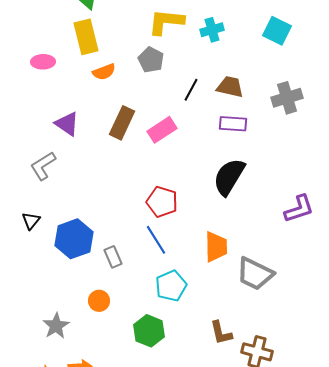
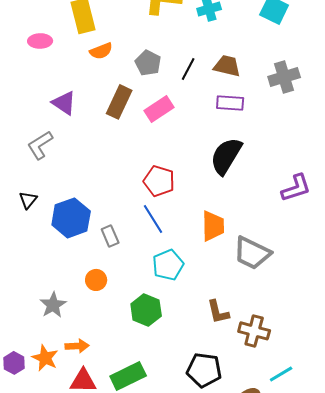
gray pentagon: (151, 60) -> (148, 63), moved

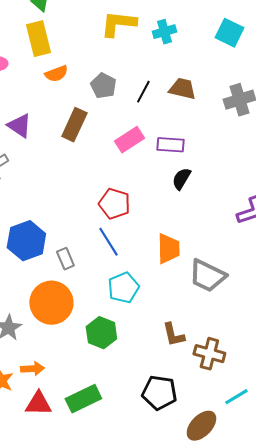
purple rectangle: (230, 103) -> (170, 145), moved
pink rectangle: (159, 109) -> (129, 140), moved
black semicircle: (226, 156) -> (181, 179), size x0.6
orange circle: (96, 280) -> (51, 303), size x2.0

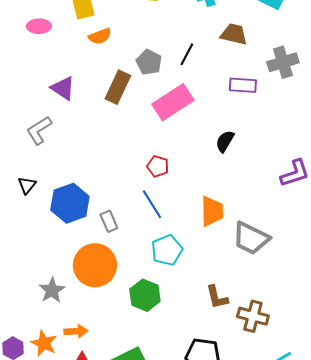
gray pentagon: (103, 86) -> (149, 62), moved
brown trapezoid: (182, 89) -> (234, 34), moved
pink rectangle: (129, 140) -> (173, 102), size x1.4
purple rectangle: (170, 145) -> (243, 85), moved
red pentagon: (114, 204) -> (158, 166), size x0.7

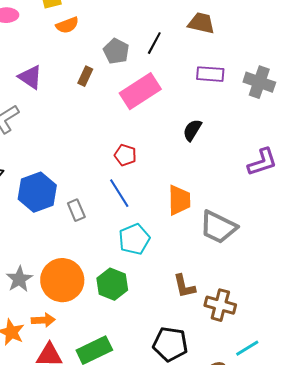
gray cross: (283, 62) -> (259, 82), moved, turned 36
brown rectangle: (118, 87) -> (85, 76), size x0.6
orange circle: (95, 265) -> (62, 280), moved

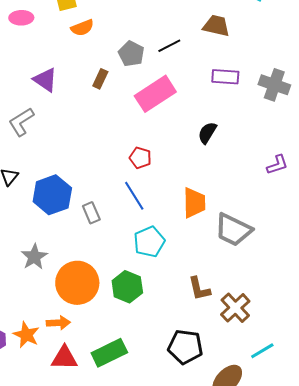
black line: (154, 43) -> (169, 46), turned 35
purple L-shape: (262, 162) -> (277, 165), size x0.7
gray star: (19, 279) -> (34, 257), moved
brown cross: (220, 305) -> (235, 308), turned 32

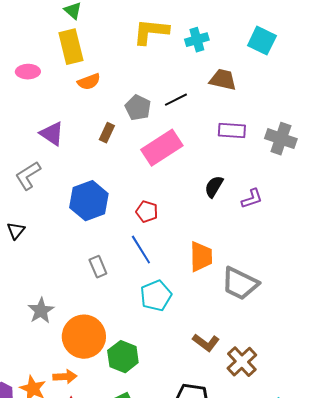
purple L-shape: (277, 165) -> (252, 199), moved
blue hexagon: (52, 195) -> (89, 201), moved
green hexagon: (127, 287) -> (123, 357), moved
brown L-shape: (199, 289) -> (206, 343), turned -40

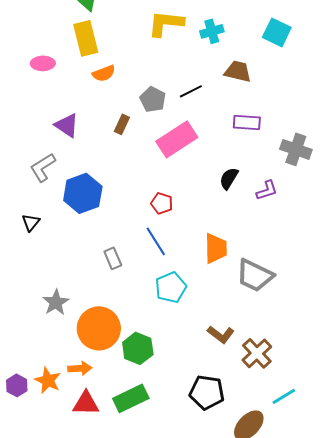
gray cross: (281, 139) -> (296, 149), moved
blue hexagon: (89, 201) -> (83, 193), moved

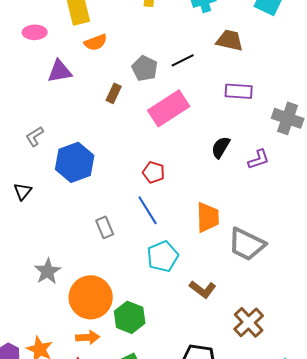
purple triangle: (67, 125) -> (60, 71), moved, turned -44
gray L-shape: (43, 167) -> (35, 136), size x0.7
brown L-shape: (221, 334) -> (203, 289), moved
orange arrow: (80, 368) -> (88, 337), moved

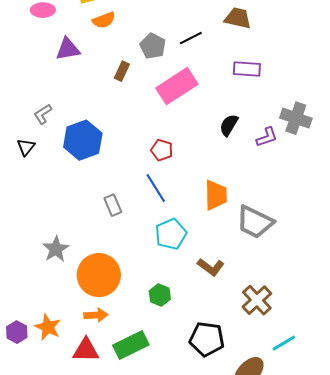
gray cross: (288, 118) -> (296, 118), moved
black triangle: (23, 191) -> (26, 147), moved
green hexagon: (130, 317) -> (160, 295), moved, size x0.7

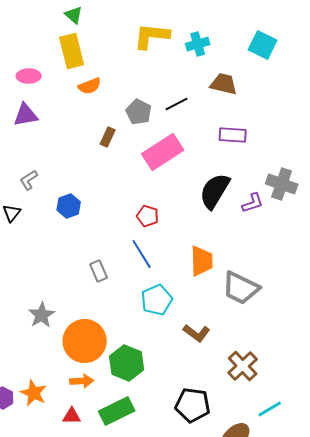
purple triangle: (68, 49) -> (26, 115), moved
black semicircle: (229, 125) -> (215, 191), size x1.6
blue hexagon: (83, 140) -> (69, 206), size x0.6
green hexagon: (160, 295) -> (127, 363), moved, size x1.6
red triangle: (86, 350) -> (72, 416), size x0.7

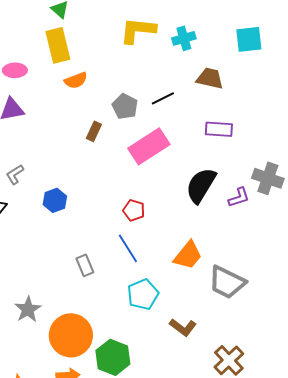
cyan square: (263, 45) -> (249, 39), turned -32
orange trapezoid: (202, 261) -> (188, 255), turned 40

